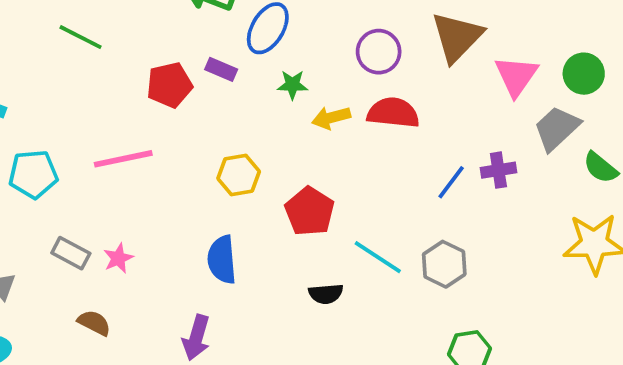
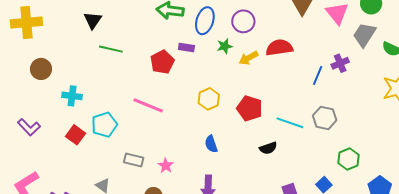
purple circle: (379, 52) -> (243, 21), moved
pink line: (123, 159) -> (148, 105), turned 48
pink star: (118, 258) -> (166, 166), moved
blue semicircle: (222, 260) -> (211, 144), size x0.7

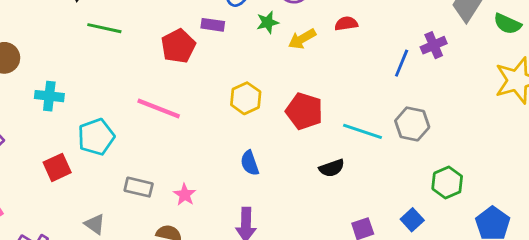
red semicircle: (279, 48) -> (346, 24), size x0.6
red square: (75, 135) -> (57, 167), moved, turned 30

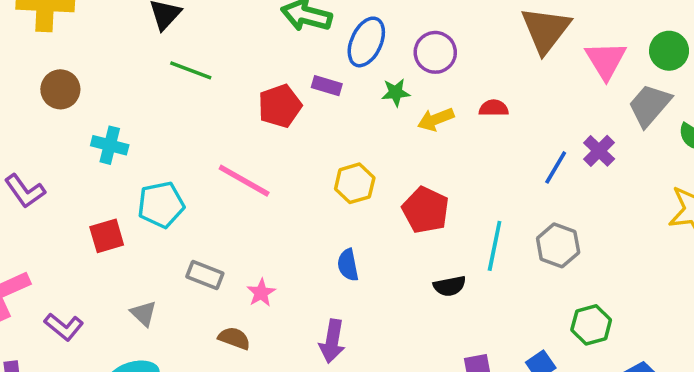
purple cross: (434, 45) -> (599, 151), turned -30
cyan line: (363, 131) -> (495, 246), turned 75

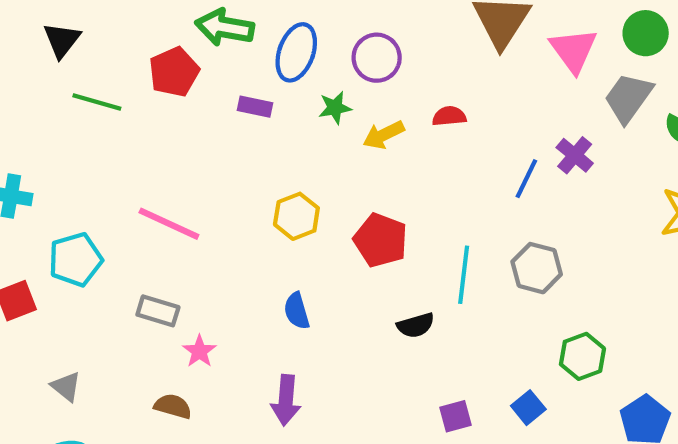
red pentagon: (280, 106) -> (174, 72), moved
gray rectangle: (205, 275) -> (158, 311), moved

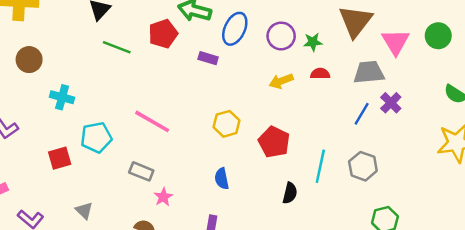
gray trapezoid: (628, 98) -> (369, 72), moved, turned 44
green star: (335, 108) -> (313, 42), moved
black semicircle: (416, 325) -> (290, 193), turned -65

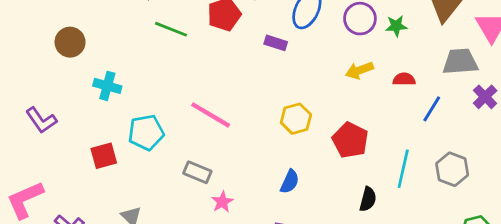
red semicircle: (320, 74) -> (404, 79), moved
blue line: (362, 114) -> (432, 109), moved
blue semicircle: (222, 179) -> (290, 182), turned -145

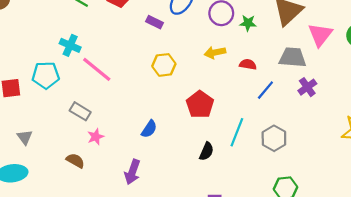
cyan cross: (107, 86) -> (70, 45), moved
yellow hexagon: (296, 119) -> (164, 65), moved

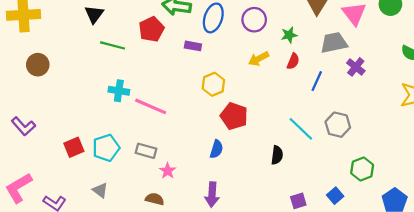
green star: (248, 23) -> (289, 35), moved
red semicircle: (248, 64) -> (293, 61), turned 119
cyan pentagon: (46, 75) -> (106, 148), moved
red pentagon: (200, 105) -> (234, 116), moved
cyan line: (237, 132) -> (301, 129), turned -52

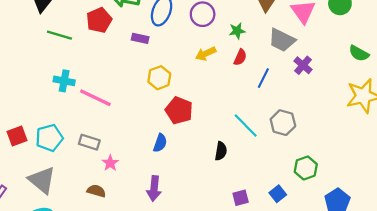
gray trapezoid: (334, 43) -> (282, 40), turned -144
gray triangle: (100, 190) -> (42, 180), size x1.8

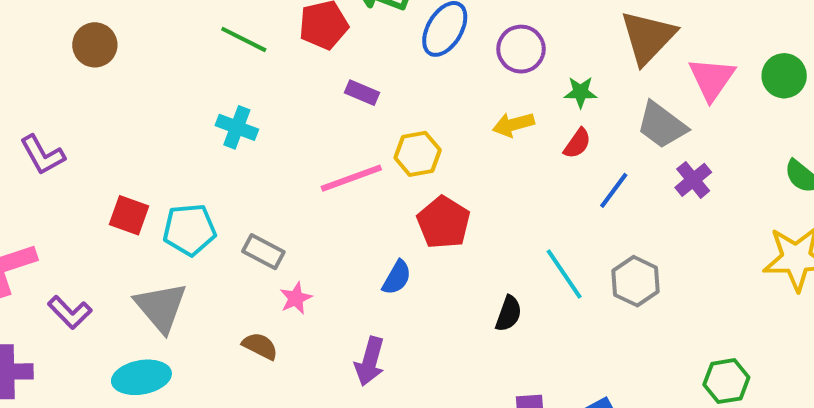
purple rectangle: (140, 38) -> (362, 93), moved
pink line: (95, 98) -> (351, 178), moved, turned -56
red square: (17, 136) -> (129, 215), turned 30
green hexagon: (306, 168) -> (726, 381), moved

